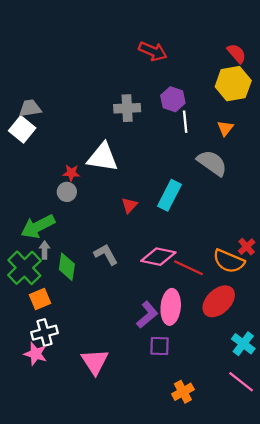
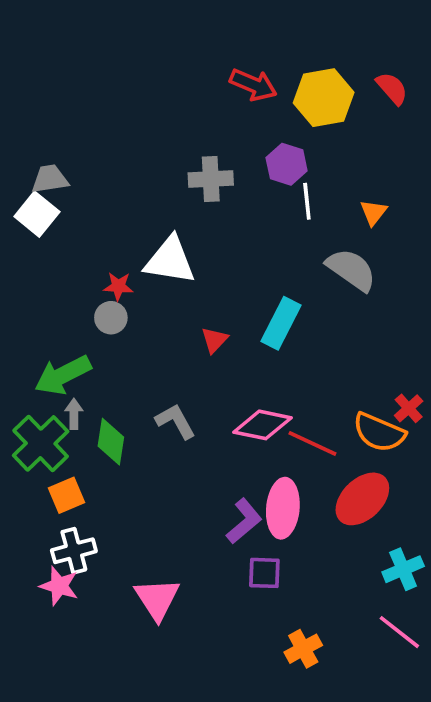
yellow hexagon: (233, 84) -> (324, 98), moved
cyan cross: (243, 344) -> (403, 569), turned 30

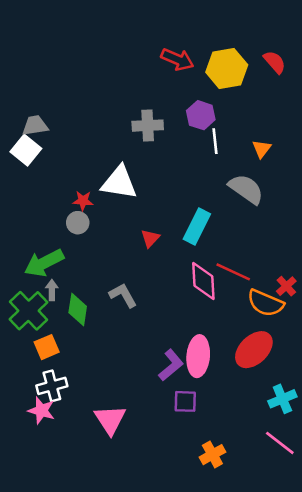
pink diamond: (263, 425) -> (203, 281), moved, turned 75
red line: (312, 443) -> (233, 272), moved

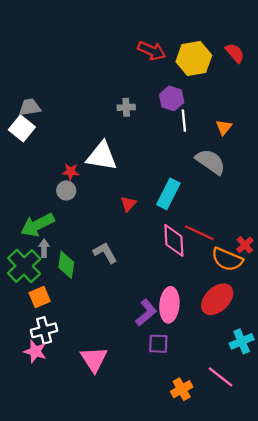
gray cross: (148, 126) -> (126, 107), size x0.7
pink line: (280, 443) -> (220, 377), moved

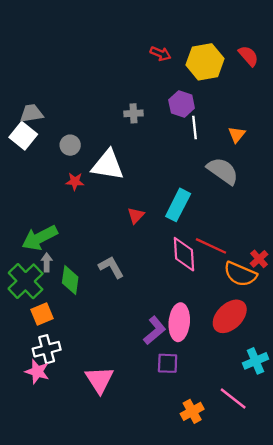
red arrow: (152, 51) -> (160, 54), size x0.7
gray circle: (66, 191) -> (70, 145), moved

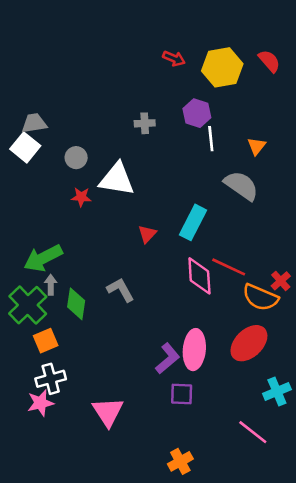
pink star: (37, 371) -> (41, 403), turned -30
orange cross: (192, 411) -> (180, 461), moved

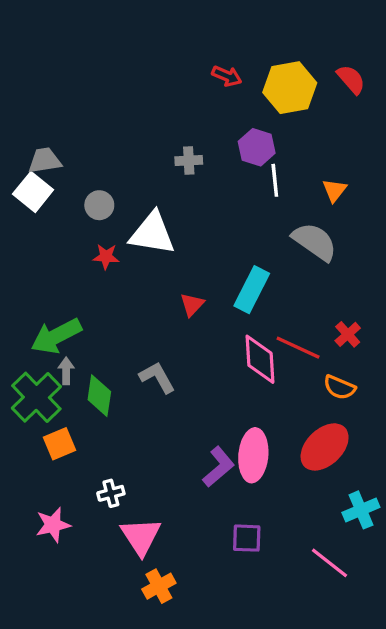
red cross: (281, 281) -> (348, 334), moved
orange semicircle: (260, 297) -> (339, 387), size x0.7
white cross: (51, 379) -> (111, 493), moved, size x0.7
purple square: (182, 394) -> (247, 538), moved
orange cross: (180, 461) -> (159, 586), moved

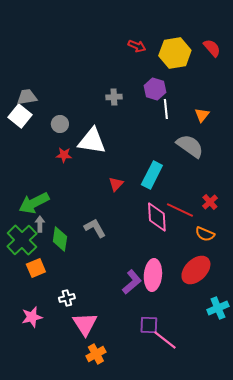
pink line: (330, 563) -> (165, 340), moved

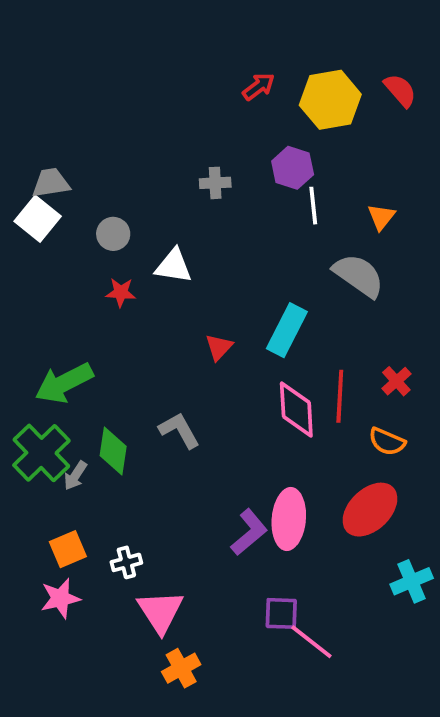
red arrow: (137, 46) -> (259, 87), turned -60
white triangle: (92, 141) -> (174, 266), size x0.7
red line: (180, 210) -> (340, 396), turned 68
gray arrow: (40, 224) -> (75, 476), moved, turned -147
orange square: (36, 268) -> (68, 549), moved

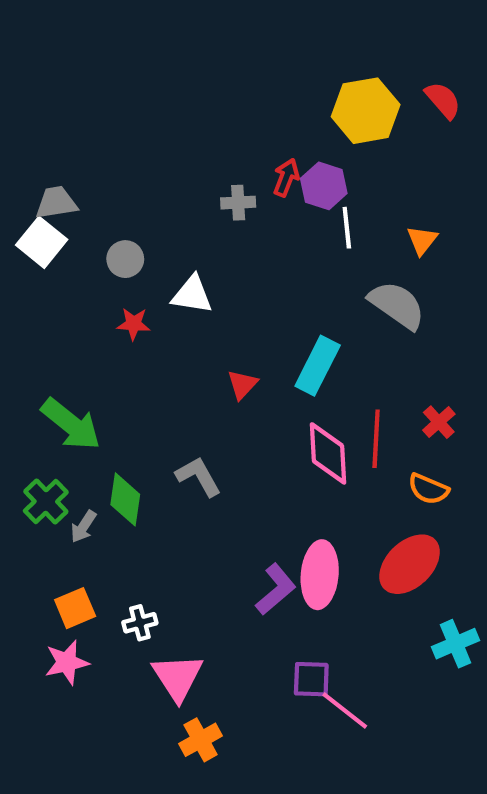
red arrow: (259, 87) -> (286, 178), moved, turned -32
green arrow: (64, 383) -> (71, 424), turned -114
green cross: (41, 453) -> (46, 502), size x0.7

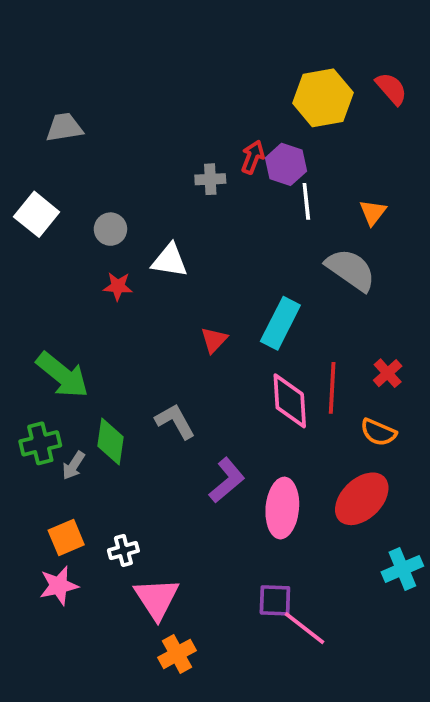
gray trapezoid: (56, 203) -> (64, 127), moved
green cross: (46, 502) -> (40, 443), turned 30
purple L-shape: (276, 589) -> (227, 480), moved

